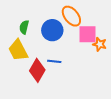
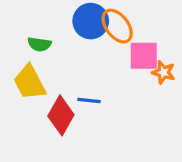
green semicircle: (24, 27) -> (39, 44), turned -96
blue circle: (52, 30) -> (91, 21), moved

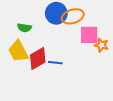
orange ellipse: (117, 26) -> (73, 16), turned -70
red diamond: (61, 115) -> (38, 59), moved, turned 30

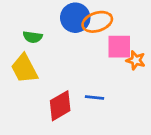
red diamond: (38, 59) -> (60, 106), moved
blue line: (55, 63) -> (94, 97), moved

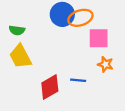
green semicircle: (33, 37) -> (17, 30), moved
orange star: (136, 60) -> (105, 64), moved

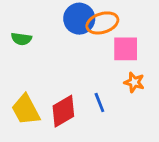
yellow trapezoid: (20, 56) -> (26, 110), moved
blue line: (78, 80) -> (99, 103), turned 63

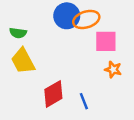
blue line: (99, 103) -> (84, 101), moved
yellow trapezoid: (26, 110) -> (23, 61), moved

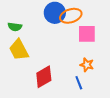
orange star: (113, 69) -> (87, 65), moved
blue line: (84, 101) -> (79, 83), moved

